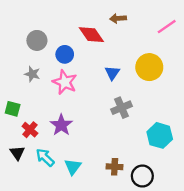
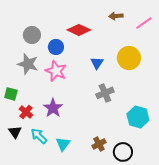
brown arrow: (118, 18) -> (116, 16), moved
red diamond: (91, 35) -> (79, 30), turned -30
gray star: (32, 74) -> (28, 64), size x1.5
brown cross: (115, 167) -> (99, 144), turned -32

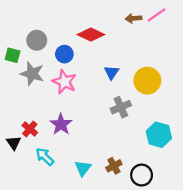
pink line: (144, 23) -> (157, 15), moved
yellow circle: (129, 58) -> (147, 81), moved
green square: (11, 94) -> (13, 55), moved
black triangle: (15, 132) -> (14, 143), moved
cyan triangle: (63, 144) -> (83, 168), moved

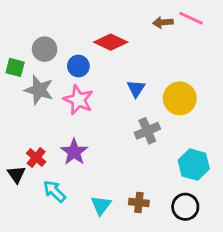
pink line: (157, 15) -> (191, 18), turned 60
brown cross: (114, 166) -> (139, 203), turned 35
black circle: (142, 175) -> (185, 207), moved

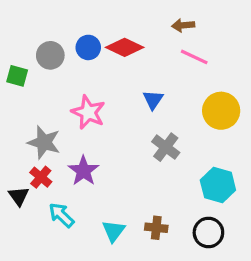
pink line: (191, 18) -> (194, 57), moved
blue circle: (78, 66) -> (88, 47), moved
gray star: (39, 90) -> (44, 142), moved
yellow circle: (180, 98) -> (221, 111), moved
gray cross: (147, 131) -> (166, 147), turned -30

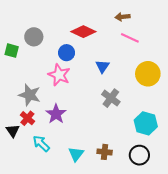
blue circle: (88, 47) -> (67, 53), moved

